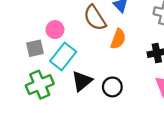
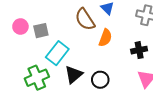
pink circle: (55, 30) -> (20, 27), moved
gray square: (35, 48) -> (41, 31), moved

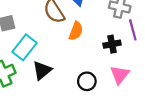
black circle: (100, 80) -> (87, 81), moved

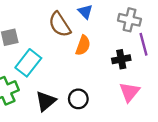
black triangle: (42, 70) -> (46, 101), moved
black circle: (87, 81) -> (78, 99), moved

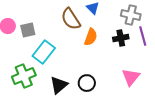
black cross: (121, 59) -> (121, 38), moved

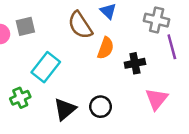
gray square: (28, 30) -> (25, 26), moved
black cross: (121, 38) -> (135, 63), moved
green cross: (24, 76) -> (20, 98), size x0.7

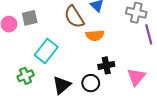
orange semicircle: (106, 48) -> (95, 35), turned 66
black cross: (135, 63) -> (106, 65), moved

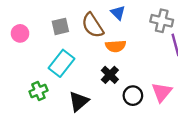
gray square: (30, 18) -> (60, 26), moved
black cross: (106, 65) -> (110, 75), moved, turned -35
black circle: (91, 83) -> (133, 96), moved

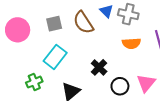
gray cross: (162, 21) -> (128, 14), moved
pink circle: (20, 33) -> (18, 30), size x1.5
orange semicircle: (116, 46) -> (131, 43), moved

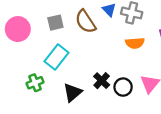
black cross: (99, 67) -> (102, 81), moved

